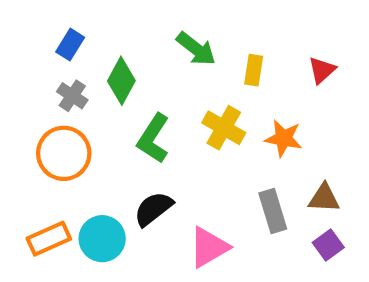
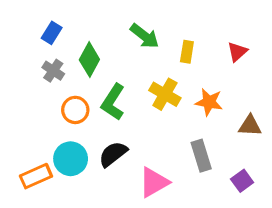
orange circle: (64, 153) -> (75, 110), moved, size x0.7
brown triangle: (324, 198) -> (250, 126), moved
cyan circle: (102, 239) -> (71, 159), moved

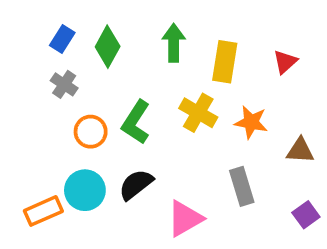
green arrow: (144, 36) -> (174, 43), turned -128
yellow rectangle: (187, 52) -> (225, 62), size x1.5
green diamond: (89, 60) -> (108, 47), moved
purple square: (242, 181) -> (306, 215), moved

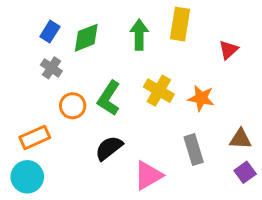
green diamond: (108, 47) -> (86, 38), turned 40
yellow rectangle: (225, 62) -> (180, 24), moved
brown triangle: (300, 151) -> (241, 139), moved
cyan circle: (85, 190) -> (27, 177), moved
orange rectangle: (43, 211) -> (35, 137), moved

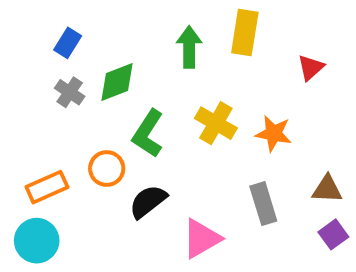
green diamond: (86, 38) -> (117, 82), moved
orange circle: (73, 106) -> (107, 169), moved

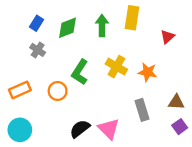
green diamond: (117, 82) -> (68, 28), moved
orange rectangle: (47, 187) -> (20, 90), moved
black semicircle: (148, 201) -> (80, 129), moved
pink triangle: (201, 239) -> (109, 129), turned -45

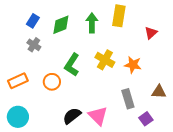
purple square: (180, 127) -> (146, 119), moved

